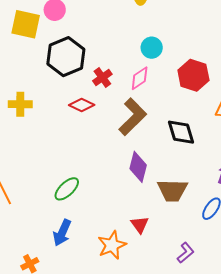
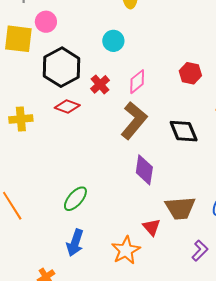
cyan circle: (152, 48) -> (113, 41), moved
red hexagon: (193, 75) -> (190, 73), size x0.7
red diamond: (82, 105) -> (67, 106), moved
brown trapezoid: (172, 190) -> (180, 208), moved

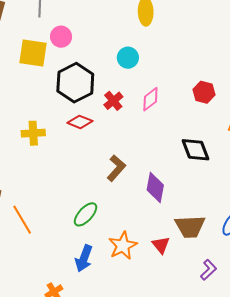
brown L-shape: (134, 121) -> (116, 168), moved, size x0.7
orange star: (126, 250) -> (123, 246), moved

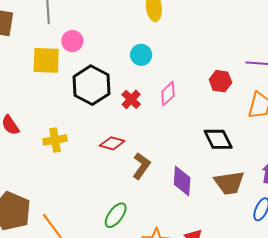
red diamond: (80, 122) -> (112, 143), moved
brown trapezoid: (190, 227) -> (229, 183), moved

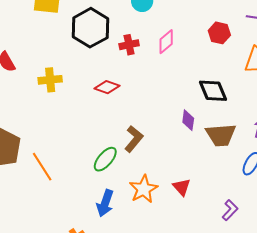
red cross: (131, 99) -> (129, 45), turned 30
brown L-shape: (141, 166) -> (134, 139), moved
purple diamond: (182, 181) -> (188, 120), moved, size x0.7

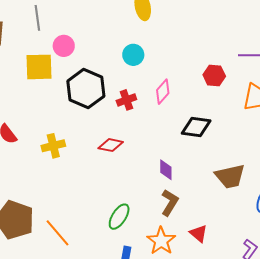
black diamond: (213, 91) -> (196, 127), moved, turned -52
purple diamond: (188, 120) -> (166, 170), moved
brown L-shape: (134, 139) -> (170, 203), moved

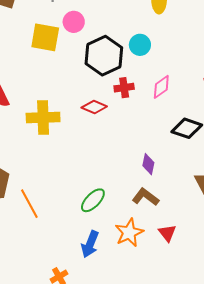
black hexagon: (86, 89) -> (104, 56), moved
red diamond: (111, 145) -> (94, 107), moved
yellow cross: (53, 146) -> (43, 118), size x1.4
brown L-shape: (170, 203) -> (145, 197), turned -96

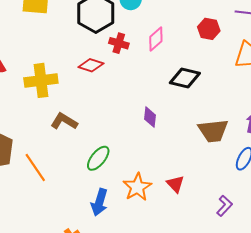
red cross: (124, 88) -> (119, 43), turned 30
brown L-shape: (145, 197) -> (64, 121), moved

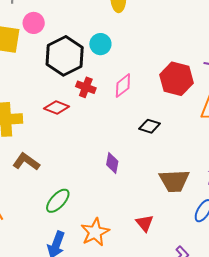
red hexagon: (209, 29) -> (176, 79), size x1.5
black diamond: (185, 78) -> (150, 126), size x0.7
red triangle: (175, 184) -> (145, 223), moved

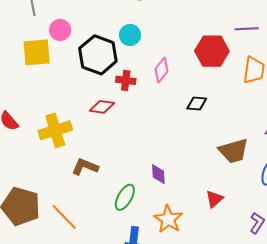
purple diamond: (112, 163) -> (158, 174), moved
red triangle: (145, 223) -> (214, 199), turned 42

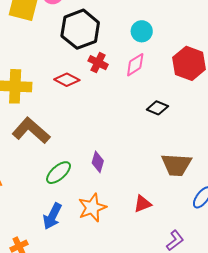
cyan circle: (130, 35) -> (142, 31), moved
brown L-shape: (85, 167) -> (31, 131), size x1.4

